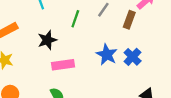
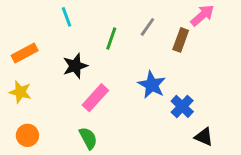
blue cross: (133, 57) -> (182, 106), moved
pink rectangle: (63, 65) -> (95, 98), turned -40

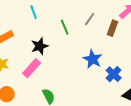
green line: (111, 38) -> (65, 27), turned -42
pink rectangle: (95, 98) -> (32, 68), moved

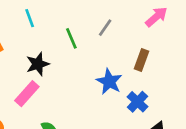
brown rectangle: (113, 28) -> (142, 60), moved

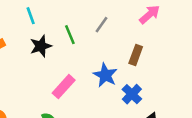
black star: (38, 64) -> (41, 46), moved
pink rectangle: (27, 94) -> (64, 87), moved

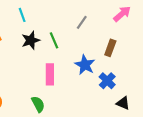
green line: (70, 35) -> (54, 40), moved
pink rectangle: (64, 87) -> (50, 74), turned -42

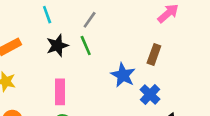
gray line: (82, 22) -> (90, 20), moved
pink rectangle: (50, 74) -> (60, 92), moved

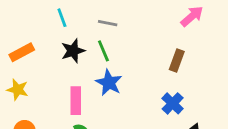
gray line: (90, 20) -> (108, 23), turned 66
blue star: (123, 75) -> (109, 83), moved

